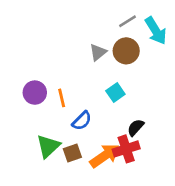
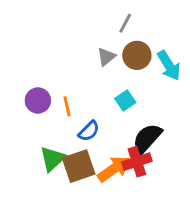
gray line: (128, 21) -> (125, 23), moved, turned -30
cyan arrow: (156, 31) -> (169, 66), moved
black semicircle: (136, 127) -> (147, 138), size x1.6
brown square: (72, 153) -> (79, 166), size x1.6

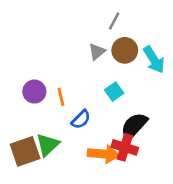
red cross: (137, 162) -> (125, 147), turned 35
brown square: (79, 166) -> (25, 151), moved
orange arrow: (114, 169) -> (103, 154), turned 40

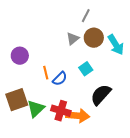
purple circle: (34, 92) -> (20, 56), moved
blue semicircle: (81, 119) -> (60, 79), moved
red cross: (125, 147) -> (61, 111), moved
brown square: (25, 151) -> (17, 100), moved

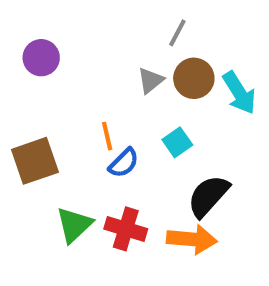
purple circle: (20, 56) -> (41, 58), moved
orange line: (46, 73) -> (107, 136), moved
brown square: (17, 100) -> (35, 161), moved
orange arrow: (78, 116) -> (192, 239), moved

